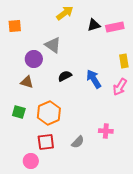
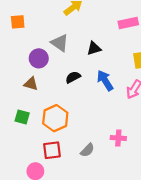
black triangle: (94, 25) -> (94, 48), moved

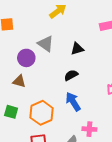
black semicircle: (73, 77) -> (71, 75), moved
blue arrow: (105, 80) -> (73, 102), moved
pink cross: (118, 138) -> (89, 129), moved

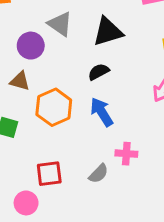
black triangle: (77, 49) -> (108, 32), size x1.5
orange hexagon: (42, 113) -> (54, 107), moved

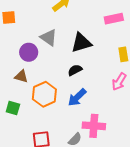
blue arrow: (102, 112) -> (77, 97), turned -102
pink cross: (126, 154) -> (94, 126), size x1.5

